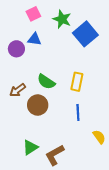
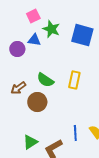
green star: (62, 19) -> (51, 29), moved
blue square: (85, 34) -> (82, 35), turned -35
blue line: (78, 112) -> (75, 133), moved

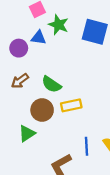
yellow rectangle: (74, 80) -> (71, 105), moved, turned 66
brown arrow: (18, 88) -> (20, 81), moved
green triangle: (30, 142) -> (27, 133), moved

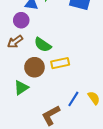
purple circle: (19, 48) -> (21, 20), moved
blue line: (86, 146) -> (73, 99), turned 35

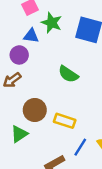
green semicircle: (43, 45) -> (68, 74), moved
yellow rectangle: (60, 63) -> (65, 121), moved, turned 30

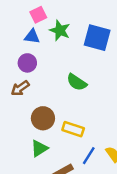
blue triangle: (31, 36) -> (32, 36), moved
green triangle: (19, 134) -> (39, 148), moved

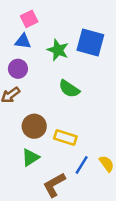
green star: (60, 30) -> (58, 50), moved

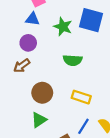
green semicircle: (69, 89) -> (73, 60), turned -30
yellow rectangle: (65, 137) -> (81, 97), moved

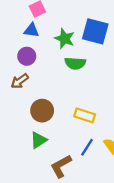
green semicircle: (73, 60) -> (75, 63), moved

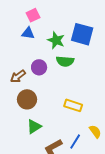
purple circle: (27, 56) -> (39, 67), moved
brown circle: (42, 111) -> (27, 99), moved
blue line: (87, 147) -> (75, 142), moved

